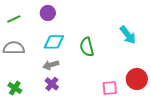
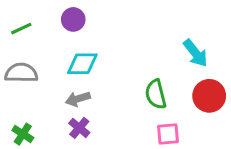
green semicircle: (87, 47) -> (156, 94), moved
red circle: (137, 79) -> (209, 96), moved

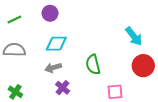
green semicircle: (156, 94) -> (93, 65), moved
purple cross: (79, 128) -> (63, 88), moved

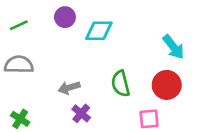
cyan diamond: (56, 44) -> (99, 31), moved
red circle: (143, 66) -> (167, 85), moved

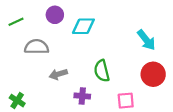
gray semicircle: (19, 65) -> (37, 47), moved
red circle: (167, 85) -> (153, 74), moved
purple cross: (81, 113) -> (82, 96), moved, turned -35

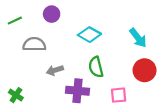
cyan diamond: (83, 26) -> (89, 35), moved, turned 30
purple cross: (82, 96) -> (78, 91), size x1.5

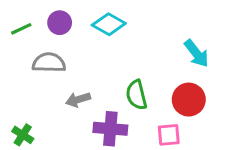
purple circle: (52, 14) -> (60, 23), moved
cyan diamond: (89, 35) -> (109, 24), moved
red circle: (145, 70) -> (189, 100), moved

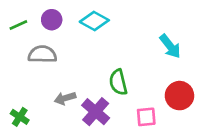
gray arrow: (78, 100) -> (65, 98), moved
red circle: (189, 100) -> (179, 96), moved
purple cross: (110, 129) -> (96, 112), turned 36

